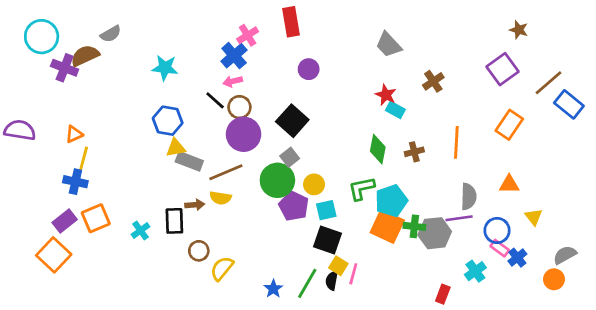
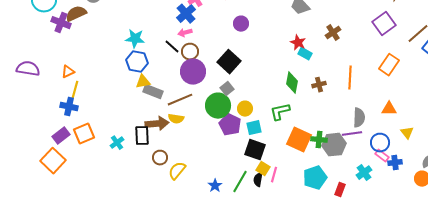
cyan star: (165, 68) -> (135, 39), moved
cyan pentagon: (391, 201) -> (315, 178), moved
brown arrow: (195, 205) -> (157, 124), size x1.6
blue cross: (517, 258) -> (395, 163), turned 32

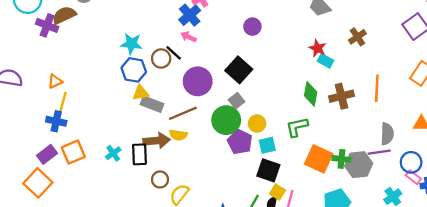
pink arrow: (185, 33) -> (189, 37), turned 40
brown circle: (190, 52) -> (161, 59), moved
brown cross: (319, 85) -> (341, 96), size x1.5
cyan cross: (117, 143) -> (113, 153), moved

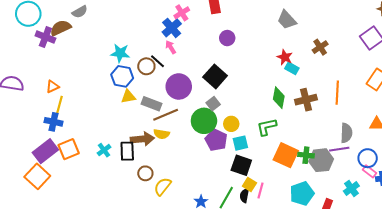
pink arrow: (189, 37) -> (171, 47), turned 32
gray rectangle: (152, 104) -> (151, 104), moved
purple rectangle: (47, 154) -> (45, 151), size x1.4

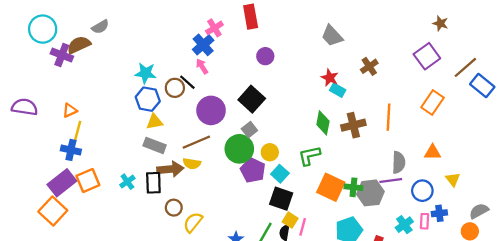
gray rectangle: (151, 104) -> (155, 145), moved
cyan square: (240, 143) -> (280, 174), turned -35
pink rectangle: (370, 171) -> (425, 221), moved, turned 56

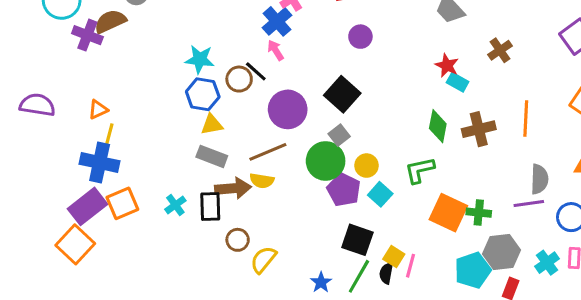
blue cross: (71, 150) -> (100, 162), size x1.4
gray hexagon: (370, 193) -> (502, 252), moved
black square: (281, 199) -> (357, 240), moved

